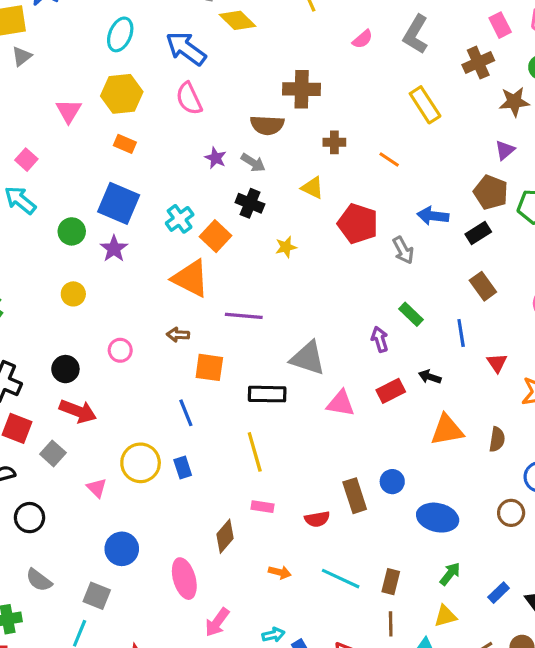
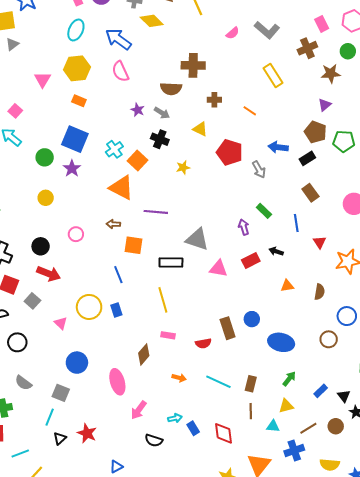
gray L-shape: (416, 34) -> (267, 30), turned -80
orange triangle: (447, 430) -> (287, 286), size x0.6

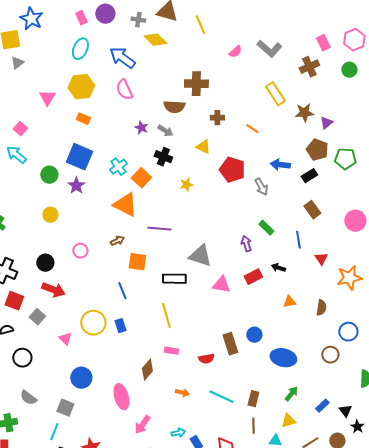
brown star: (331, 73) -> (304, 113), moved
brown arrow: (113, 224) -> (117, 241), turned 152

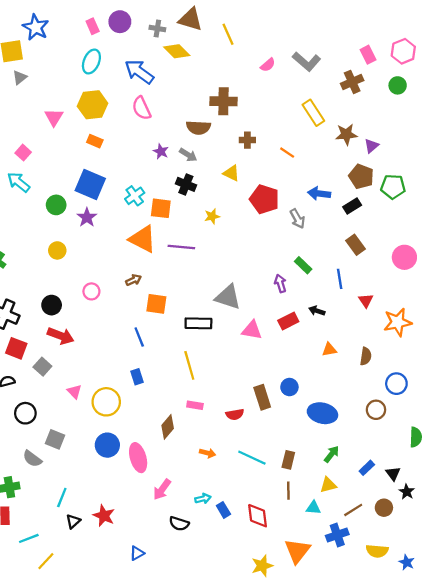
orange square: (141, 178) -> (161, 208), turned -36
purple line: (159, 229) -> (181, 247), moved
yellow circle: (93, 323) -> (106, 402), moved
blue circle: (81, 378) -> (107, 445), moved
gray square: (65, 408) -> (55, 439), moved

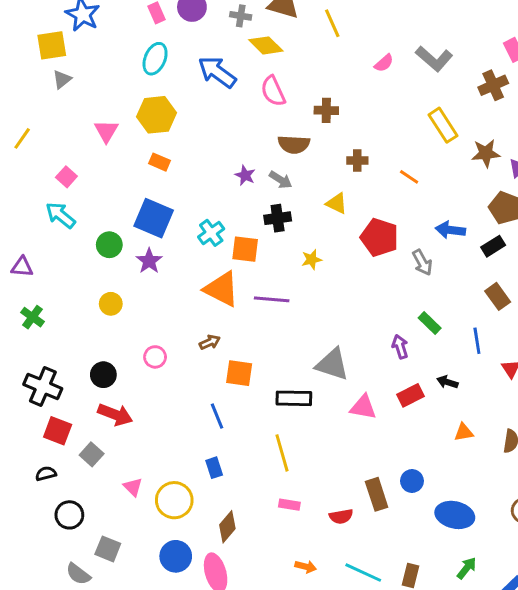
brown cross: (223, 101) -> (326, 110), size x0.7
pink semicircle: (141, 108) -> (273, 91), moved
black cross: (186, 184) -> (278, 218), turned -30
brown diamond: (168, 427) -> (227, 527), moved

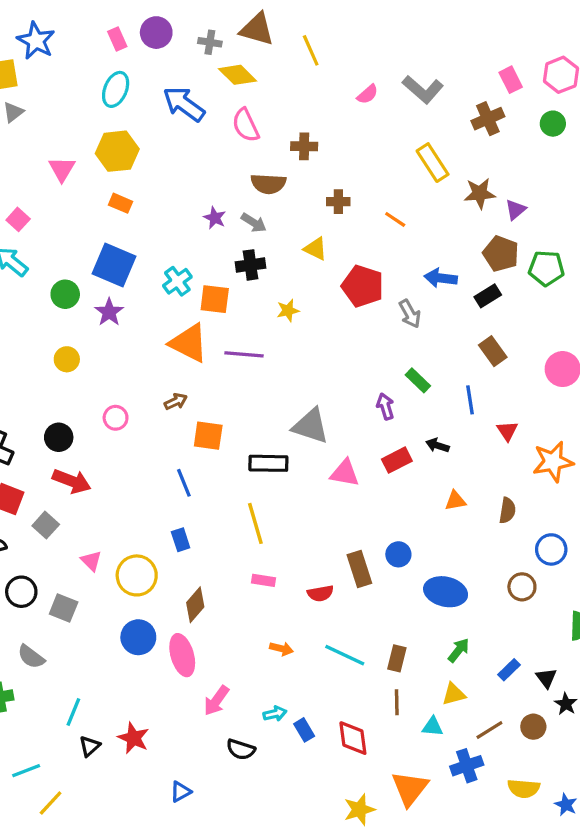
gray square: (108, 549) -> (64, 608), moved

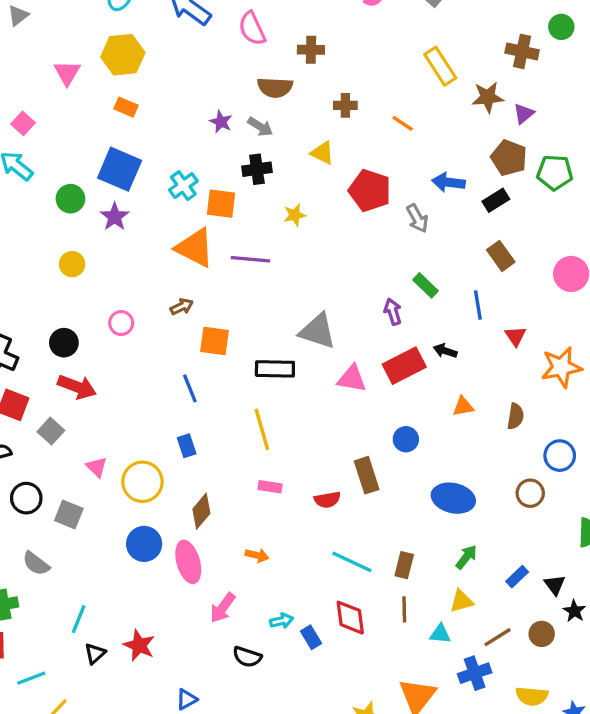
brown cross: (488, 119) -> (522, 51), moved, turned 36
red rectangle: (397, 460) -> (404, 366), size x1.4
blue circle: (398, 554) -> (406, 439), moved
orange arrow: (281, 649) -> (257, 555), moved
red diamond: (353, 738) -> (350, 618), moved

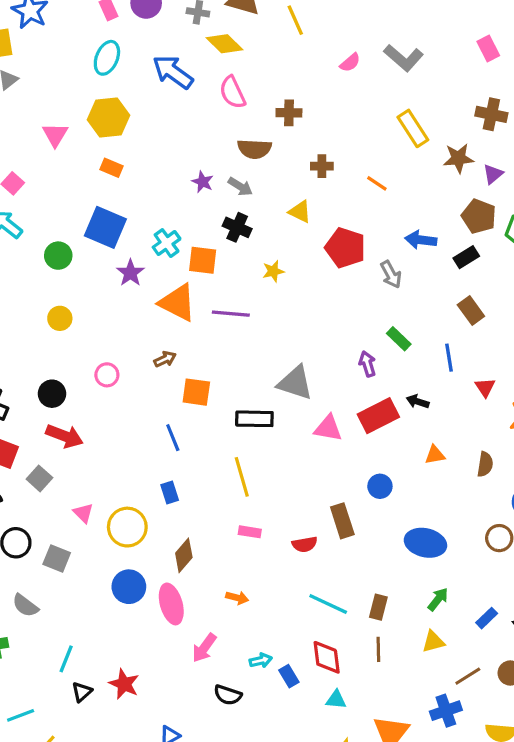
black cross: (257, 169) -> (237, 227), turned 32
purple star: (115, 217) -> (130, 273), moved
cyan triangle: (440, 634) -> (336, 700), moved

